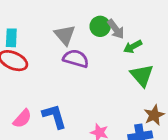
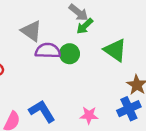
green circle: (100, 26) -> (70, 54), moved
green arrow: (133, 47) -> (85, 26), moved

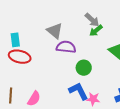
green circle: (70, 54) -> (84, 68), moved
blue L-shape: (42, 111) -> (79, 91), moved

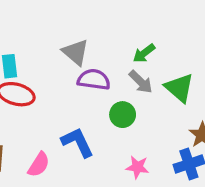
gray arrow: (92, 20) -> (141, 82), moved
blue L-shape: (79, 91) -> (77, 142), moved

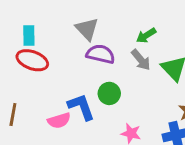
green circle: (123, 115) -> (109, 93), moved
pink semicircle: (39, 165) -> (59, 121), moved, turned 35

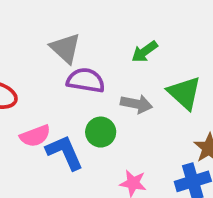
gray arrow: (141, 60) -> (136, 104), moved, turned -35
pink semicircle: (59, 121) -> (35, 136), moved

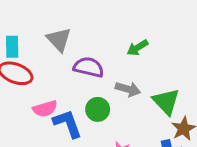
gray triangle: (65, 48) -> (59, 40), moved
green triangle: (184, 93) -> (166, 102), moved

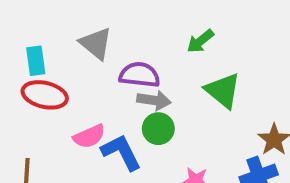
gray arrow: (128, 89) -> (154, 100), moved
green triangle: (166, 102) -> (223, 91), moved

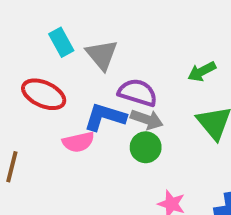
cyan rectangle: (36, 61) -> (61, 42), moved, turned -32
blue L-shape: (121, 152) -> (105, 117), moved, turned -57

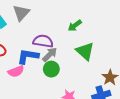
gray triangle: (102, 55) -> (21, 13), moved, turned 30
gray arrow: (147, 119) -> (50, 55), turned -56

